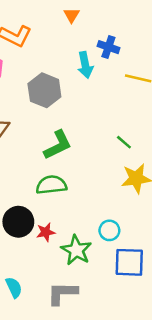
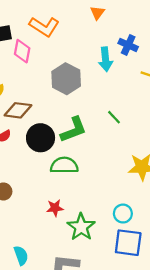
green line: (124, 142) -> (114, 117), moved
black circle: (18, 222) -> (41, 138), moved
cyan circle: (109, 230) -> (123, 214), moved

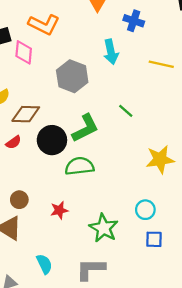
blue cross: (128, 45) -> (134, 21), moved
red star: (55, 208) -> (59, 210), moved
blue square: (128, 243) -> (154, 239), size x0.6

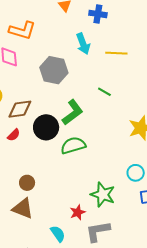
yellow line: (161, 64) -> (116, 53), moved
red star: (59, 210) -> (78, 212), moved

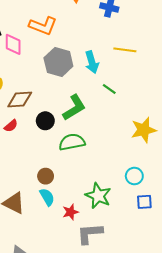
orange L-shape: (22, 30) -> (43, 26), moved
cyan arrow: (83, 44) -> (92, 62), moved
black circle: (46, 127) -> (45, 121), size x0.7
brown circle: (27, 183) -> (46, 176), moved
cyan semicircle: (58, 234) -> (47, 197), moved

